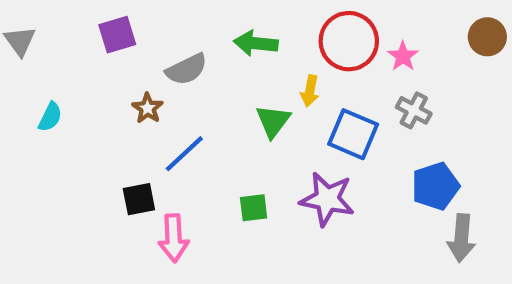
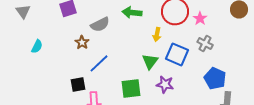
green triangle: (273, 121) -> (150, 61), moved
blue pentagon: (435, 186) -> (215, 78), turned -30
purple star: (327, 199) -> (165, 84), size x0.7
green square: (254, 208) -> (131, 88), size x1.5

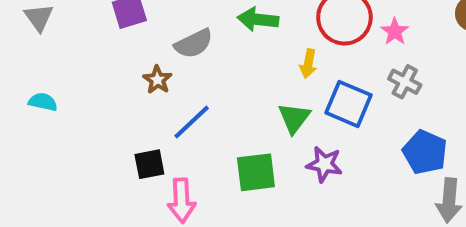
cyan semicircle: (37, 46) -> (43, 102), moved, turned -104

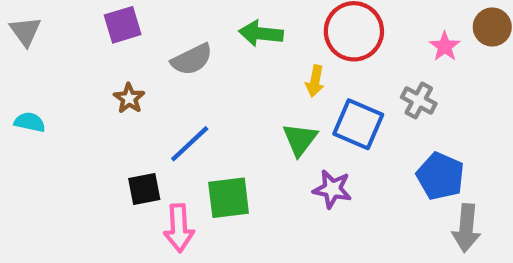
pink star: (395, 32) -> (445, 46), moved
brown star: (157, 80) -> (129, 98), moved
green square: (256, 172) -> (229, 198), moved

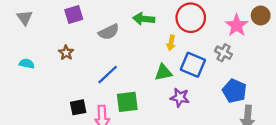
pink star: (445, 46) -> (237, 25), size x1.5
brown star: (129, 98) -> (66, 53), moved
green triangle: (300, 139) -> (163, 72), turned 42
black square: (144, 189) -> (78, 107), moved

